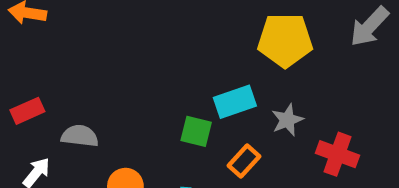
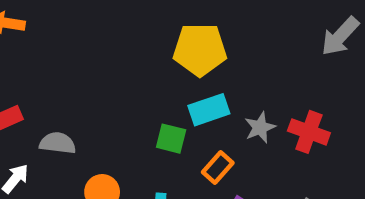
yellow pentagon: (285, 40) -> (200, 50), moved
red cross: (338, 154) -> (309, 132), moved

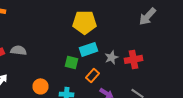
red cross: (309, 132) -> (134, 59), turned -30
gray semicircle: (58, 143) -> (18, 50), moved

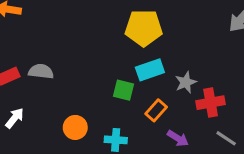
red cross: (134, 59) -> (211, 103), moved

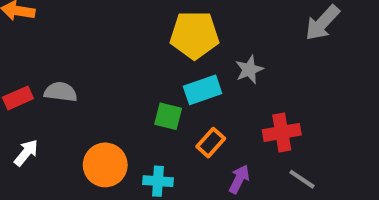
gray star: (186, 82) -> (249, 70), moved
orange circle: (75, 127) -> (105, 165), size x1.4
purple arrow: (178, 138) -> (239, 179), turned -95

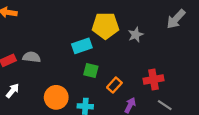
gray star: (249, 70) -> (136, 35), moved
cyan rectangle: (203, 90) -> (82, 46), moved

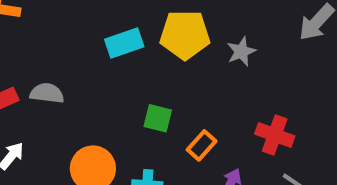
cyan rectangle: (82, 46) -> (124, 43), moved
red cross: (154, 79) -> (275, 135), turned 30

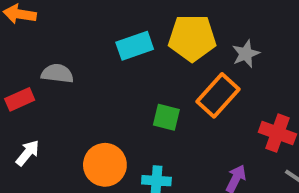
gray semicircle: (47, 93) -> (57, 74), moved
orange rectangle: (202, 145) -> (218, 95), moved, size x1.5

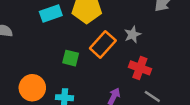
gray star: (246, 54) -> (133, 35), moved

